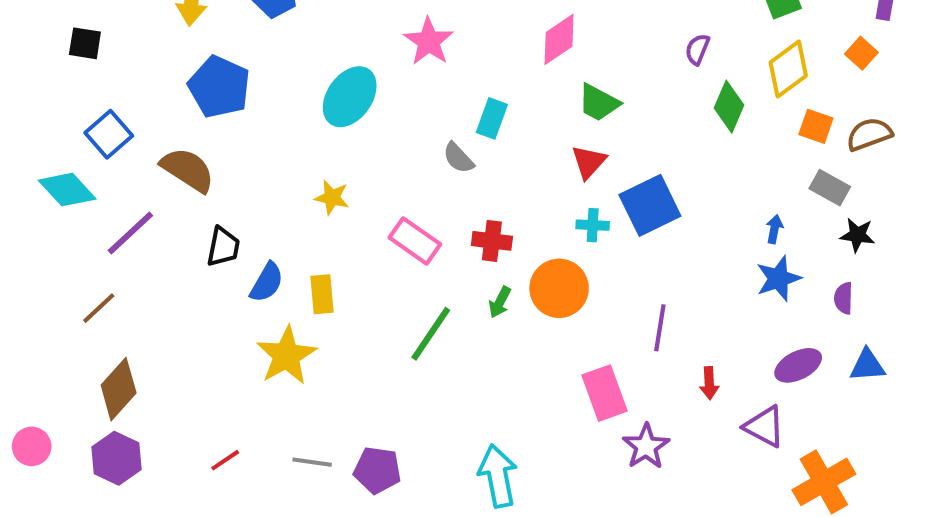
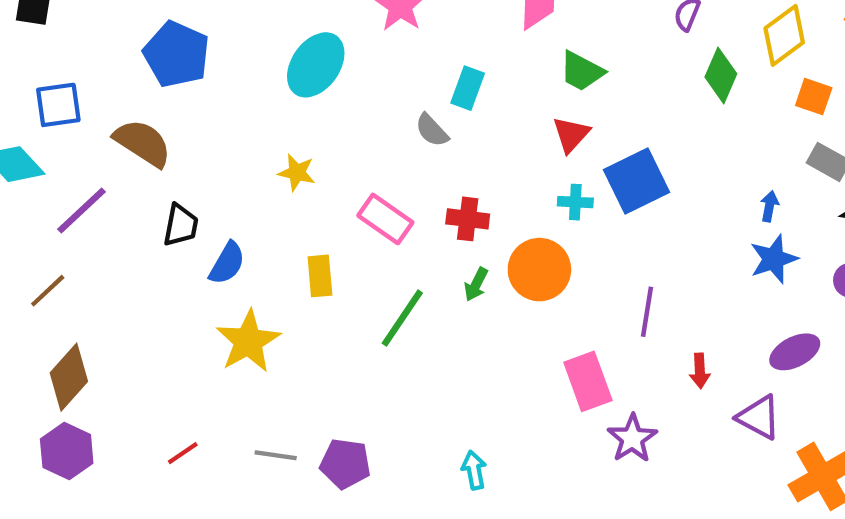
blue square: (109, 134) -> (58, 105), turned 33
yellow rectangle: (322, 294) -> (320, 276), moved
cyan arrow: (498, 476) -> (474, 470), size x0.6

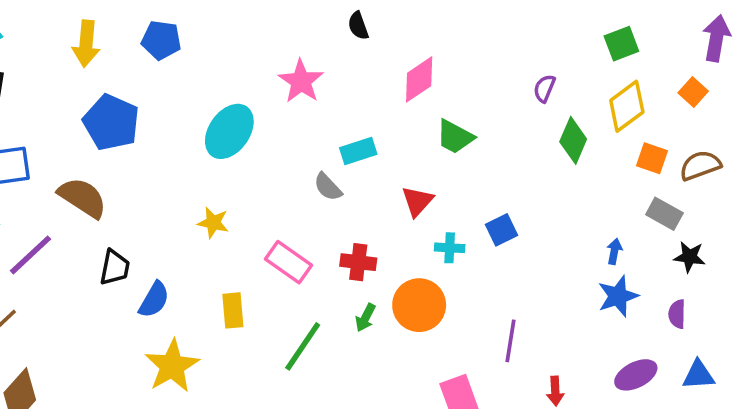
cyan rectangle: (468, 88) -> (358, 151), turned 52
red triangle: (571, 135) -> (417, 201), moved
blue square: (636, 181) -> (502, 230), size x0.6

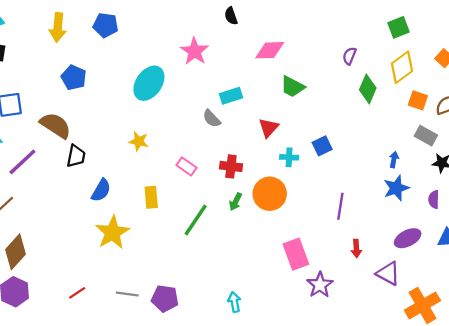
pink diamond: (419, 79) -> (270, 50), turned 32
blue pentagon: (111, 122) -> (74, 78), size x0.7
pink rectangle: (288, 262) -> (187, 166), size x0.7
black trapezoid: (115, 267) -> (76, 156), moved
purple line: (510, 341) -> (340, 206), moved

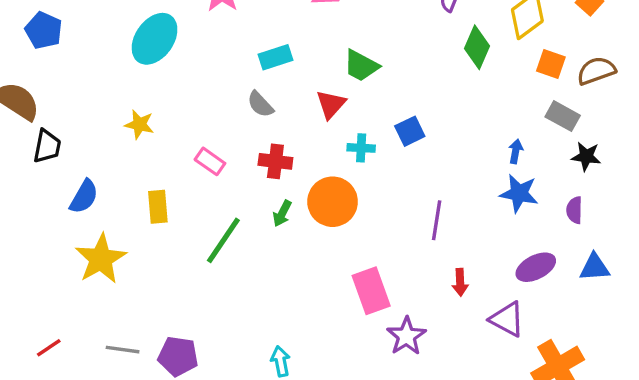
green trapezoid: (293, 87) -> (361, 66), moved
gray semicircle: (212, 119) -> (260, 104), moved
blue star: (396, 188) -> (519, 193), turned 30

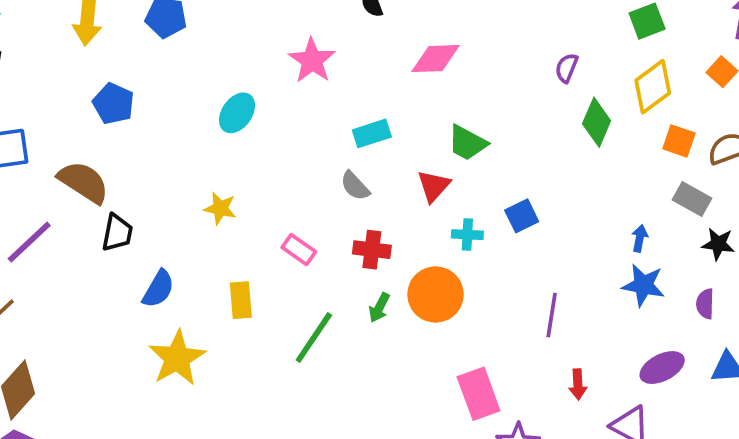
cyan ellipse: (155, 39) -> (237, 113), size x0.7

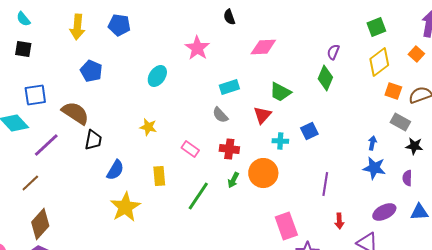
green diamond: (597, 122) -> (325, 78), moved

